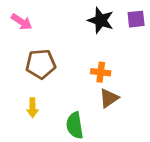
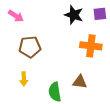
orange cross: (101, 72) -> (91, 46), moved, size x1.5
brown triangle: (109, 98) -> (80, 82), moved, turned 42

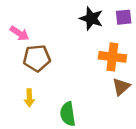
pink arrow: (16, 16) -> (19, 33), moved
brown triangle: (80, 82) -> (121, 87), moved, turned -49

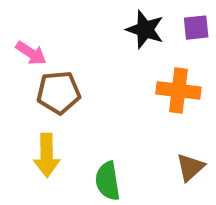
brown triangle: (121, 87) -> (190, 167), moved
yellow arrow: (29, 98) -> (47, 155), size x1.5

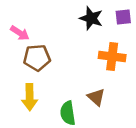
brown triangle: (190, 167) -> (96, 97), moved, turned -36

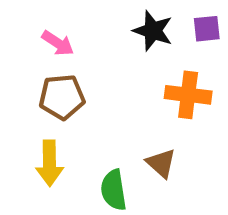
pink arrow: (20, 33) -> (58, 43), moved

